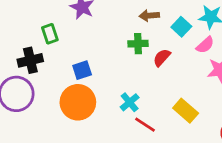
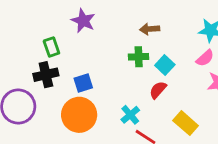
cyan square: (181, 27) -> (165, 65), moved
red semicircle: (162, 58) -> (158, 90), moved
black cross: (30, 60) -> (46, 75), moved

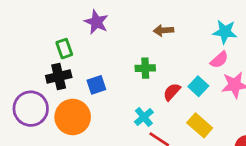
green cross: (139, 57) -> (145, 68), moved
cyan square: (165, 65) -> (198, 86), moved
orange circle: (79, 115) -> (73, 117), moved

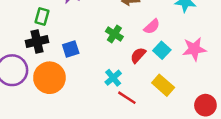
green rectangle: (64, 49) -> (42, 17), turned 35
pink semicircle: (219, 60) -> (152, 27), moved
green cross: (145, 68) -> (114, 34), turned 35

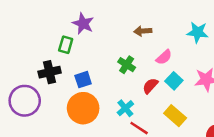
green rectangle: (42, 17) -> (66, 45), moved
orange circle: (49, 78) -> (83, 108), moved

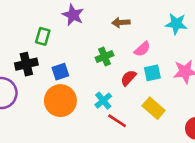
purple star: (83, 24) -> (73, 15), moved
green cross: (127, 65) -> (104, 57), turned 35
cyan square: (174, 81) -> (152, 73), turned 35

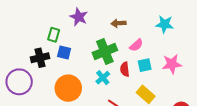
green cross: (104, 57) -> (105, 51), size x1.6
blue square: (60, 72) -> (64, 53), moved, turned 32
red semicircle: (128, 78) -> (125, 69), turned -48
cyan cross: (103, 101) -> (103, 78), moved

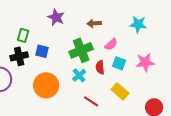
green rectangle: (54, 35) -> (23, 35), moved
cyan square: (145, 65) -> (119, 63), turned 32

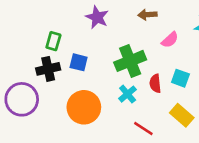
brown arrow: (94, 23) -> (147, 15), moved
pink semicircle: (111, 44) -> (170, 40), moved

